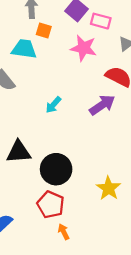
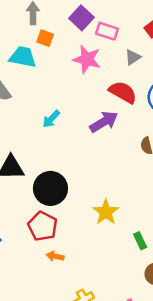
orange arrow: (64, 232) -> (55, 256), turned -56

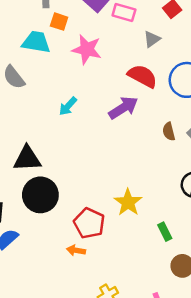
pink star: (87, 59) -> (87, 49), moved
black circle: (50, 188) -> (40, 195), moved
red pentagon: (43, 226) -> (89, 223), moved

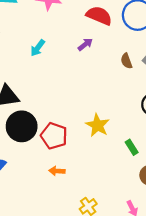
purple arrow: (123, 108) -> (85, 44), size x0.6
red pentagon: (89, 223) -> (54, 136), moved

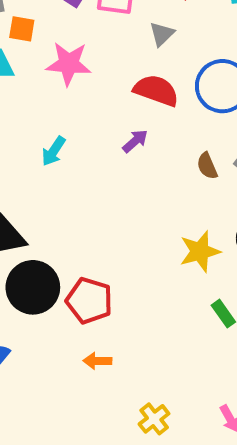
yellow star: (98, 125) -> (200, 251), moved, turned 30

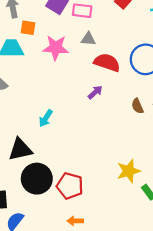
gray triangle: (162, 34) -> (88, 39), moved, turned 49
cyan arrow: (54, 151) -> (46, 118), moved
yellow star: (200, 251) -> (129, 171), moved

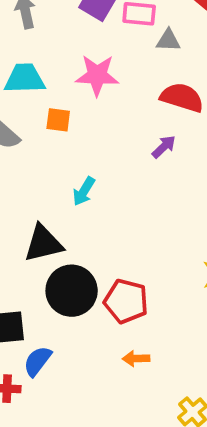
orange square: (28, 28) -> (58, 120), moved
gray triangle: (88, 39) -> (168, 40), moved

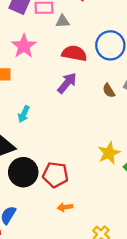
pink star: (97, 75) -> (24, 46), turned -30
purple arrow: (164, 147) -> (67, 83), size x1.5

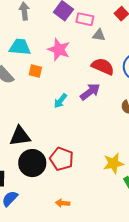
pink star: (24, 46) -> (59, 50), turned -30
cyan arrow: (24, 114) -> (60, 101), moved
red pentagon: (55, 175) -> (62, 159), moved

